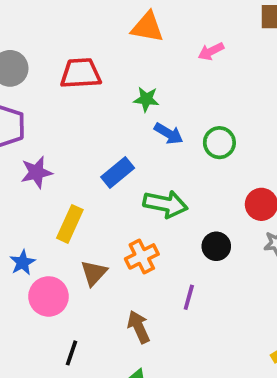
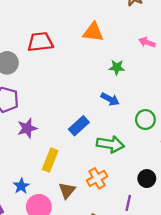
pink arrow: (211, 51) -> (147, 42), moved, turned 49
red trapezoid: (81, 73) -> (40, 42), moved
green star: (146, 99) -> (117, 67), moved
green circle: (219, 143) -> (145, 120), moved
black circle: (216, 246) -> (147, 179), moved

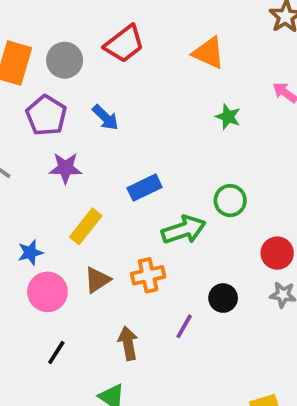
red trapezoid: (40, 42) -> (124, 44), turned 132
blue arrow: (110, 99) -> (105, 118), moved
green circle: (145, 120) -> (230, 201), moved
green arrow: (110, 144) -> (184, 230), turned -44

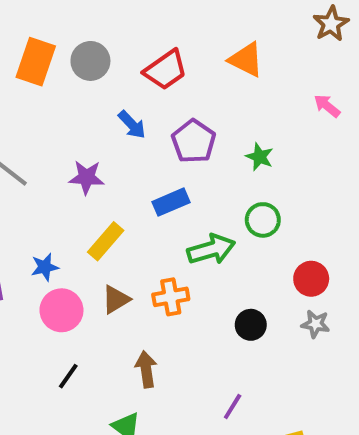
red trapezoid: (124, 44) -> (166, 70), moved
purple pentagon: (46, 115) -> (194, 141), moved
green star: (228, 117) -> (260, 157), moved
purple line: (184, 326) -> (233, 406), moved

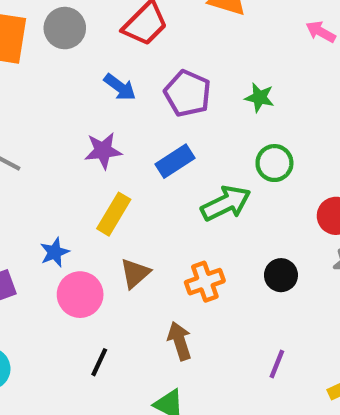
purple star: (86, 177) -> (103, 151), moved
orange cross: (171, 297) -> (205, 282), moved

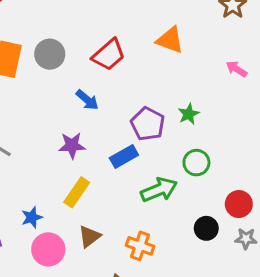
purple pentagon: (188, 93) -> (148, 124), moved
green star: (260, 97) -> (189, 114), turned 30
black circle: (281, 275) -> (206, 228), moved
orange cross: (205, 282) -> (140, 246), turned 36

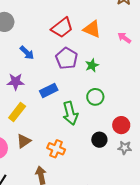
orange triangle: (170, 40) -> (92, 29), moved
red trapezoid: (109, 55) -> (62, 28), moved
purple pentagon: (148, 124) -> (67, 58), moved
green arrow: (159, 190) -> (70, 113), turned 95

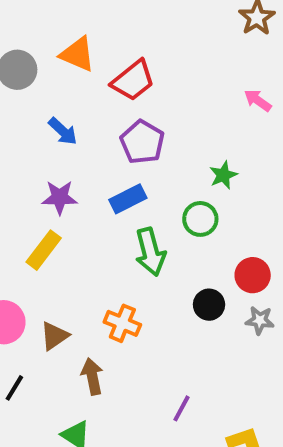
orange triangle: (92, 29) -> (77, 54), moved
green star: (92, 65) -> (223, 175), moved
purple star: (16, 82) -> (60, 197), moved
blue rectangle: (49, 91) -> (128, 199), moved
brown triangle: (24, 141) -> (54, 336), moved

